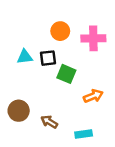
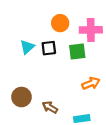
cyan triangle: (25, 57) -> (27, 47), turned -35
green square: (66, 74) -> (77, 52), moved, turned -30

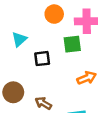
black square: (49, 48) -> (42, 59), moved

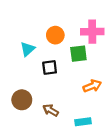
orange circle: (54, 14) -> (55, 35), moved

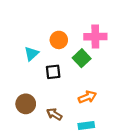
green square: (78, 54) -> (82, 58), turned -36
orange arrow: (92, 86) -> (87, 97), moved

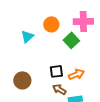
black square: (53, 72) -> (56, 71), moved
brown arrow: (54, 114) -> (59, 89), moved

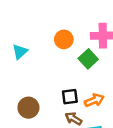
cyan triangle: (27, 36) -> (20, 52), moved

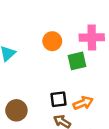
green square: (88, 59) -> (77, 61), turned 30

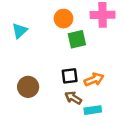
green square: (77, 61) -> (77, 39), moved

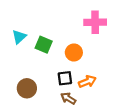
orange circle: (63, 19) -> (74, 52), moved
green square: (77, 39) -> (44, 45), moved, turned 36

